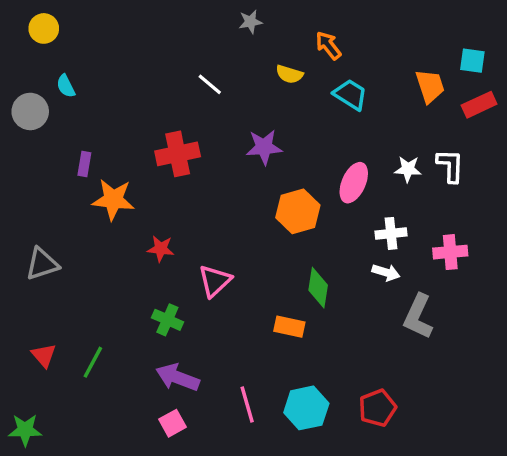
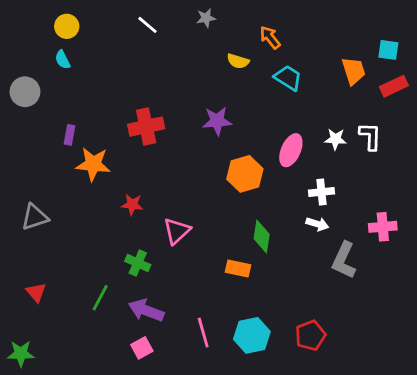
yellow circle: (44, 28) -> (67, 26), moved
white line: (210, 84) -> (147, 25), moved
cyan semicircle: (66, 86) -> (63, 60), moved
pink cross: (450, 252) -> (383, 227), moved
green line: (93, 362) -> (100, 298), moved

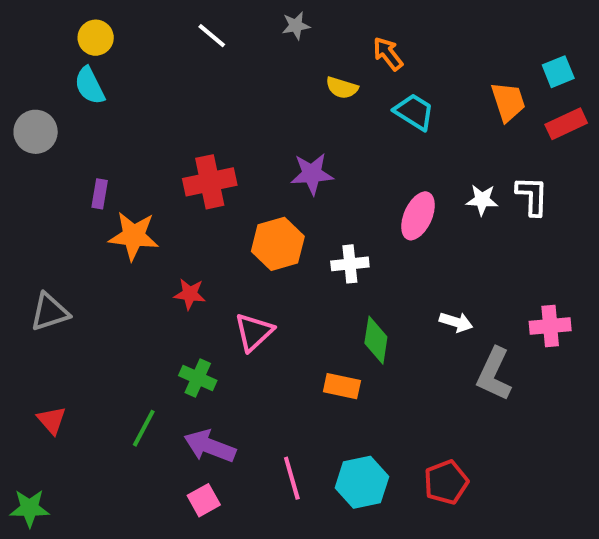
cyan square: (388, 50) -> (558, 72), turned -30
cyan semicircle: (63, 60) -> (90, 86), size x1.4
orange hexagon: (245, 174) -> (278, 244), moved
white cross: (322, 192) -> (350, 264), moved

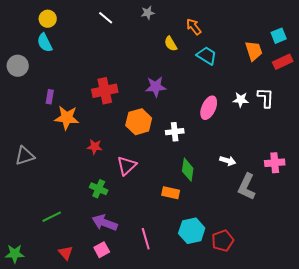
yellow semicircle: (342, 88) -> (171, 44), turned 42
red triangle: (52, 420) -> (66, 253), moved
green line: (144, 428) -> (52, 217), moved, turned 36
cyan hexagon: (362, 482) -> (192, 231), moved

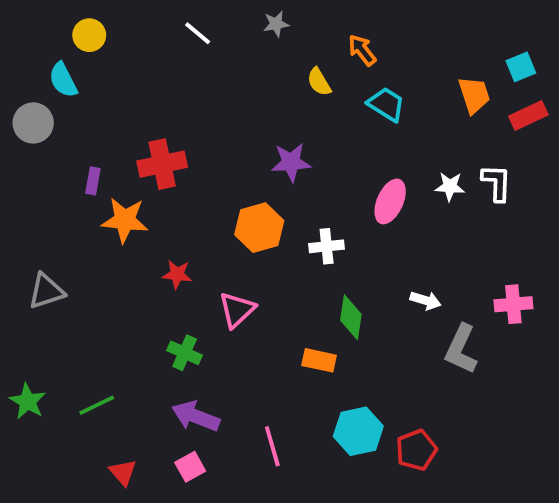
cyan semicircle: (45, 43) -> (63, 80), moved
red cross: (105, 91) -> (162, 164), moved
green star: (15, 254) -> (28, 401), moved, turned 30

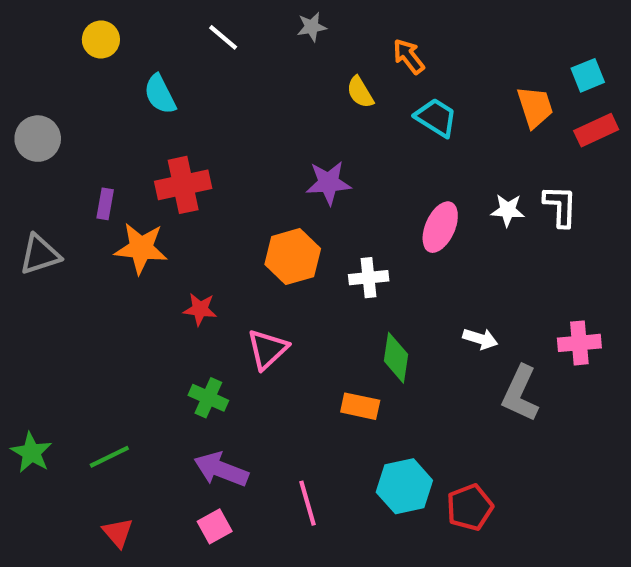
cyan semicircle: (63, 80) -> (160, 94), moved
gray triangle: (46, 291) -> (40, 254), moved
red triangle: (123, 472) -> (118, 533), moved

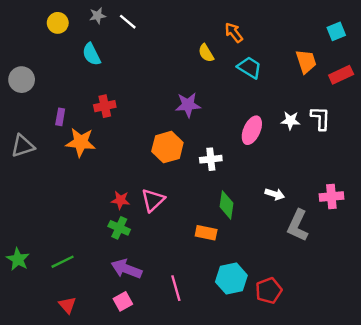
gray star: (312, 27) -> (98, 16), moved
cyan square: (588, 75) -> (336, 31), moved
red cross: (183, 185) -> (105, 106), size x0.7
red star: (200, 309) -> (120, 200), moved

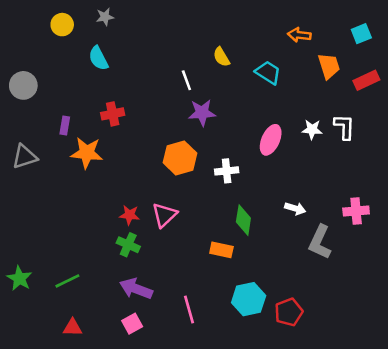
white line: (128, 22) -> (186, 80), moved, turned 30
orange arrow: (234, 33) -> (299, 35), moved, turned -45
red triangle: (67, 305) -> (73, 328), turned -48

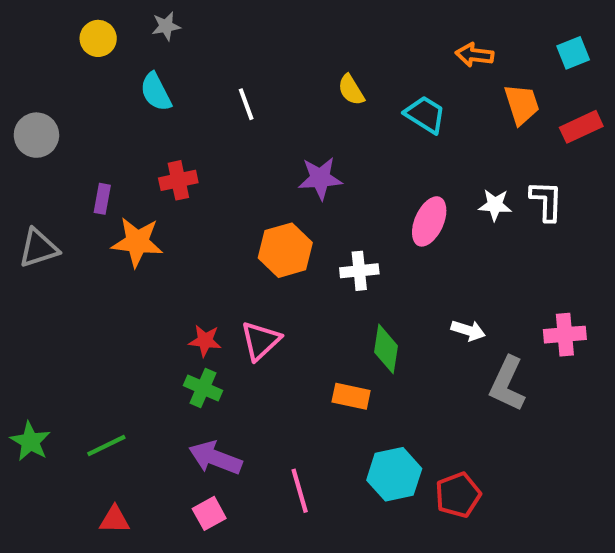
white line: (186, 80) -> (246, 104), moved

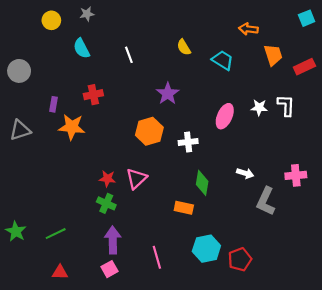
cyan square: (573, 53) -> (307, 18), moved
purple star: (320, 178) -> (168, 94), turned -30
purple arrow: (215, 458) -> (113, 240), turned 68

